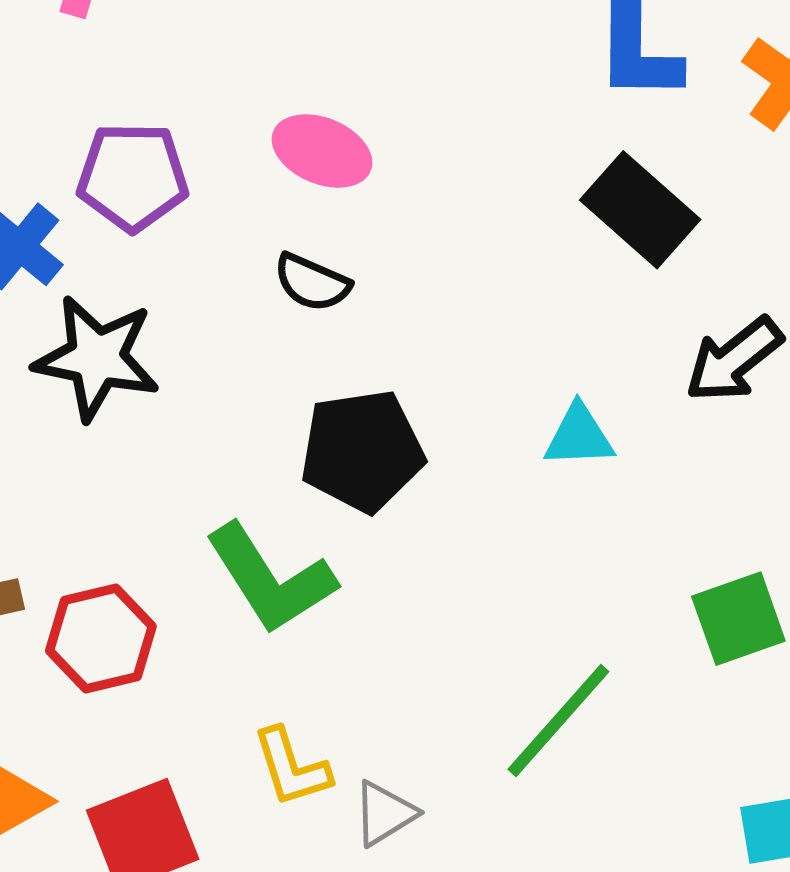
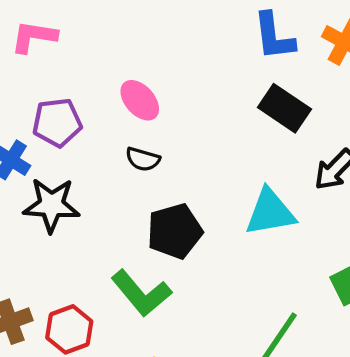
pink ellipse: (322, 151) -> (140, 100), turned 33
cyan triangle: (579, 436) -> (270, 212), size x1.6

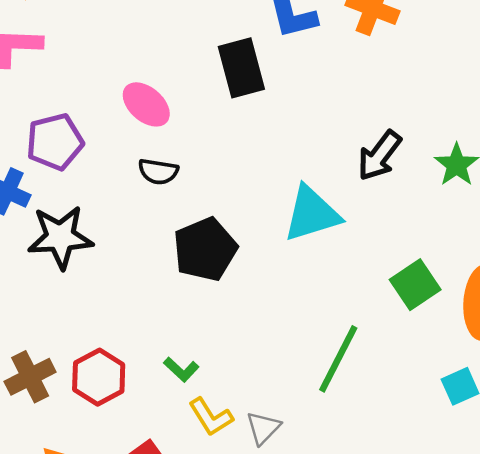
black rectangle: (284, 108) -> (241, 68), moved, turned 48
green L-shape: (141, 293) -> (181, 369), moved, size x0.5

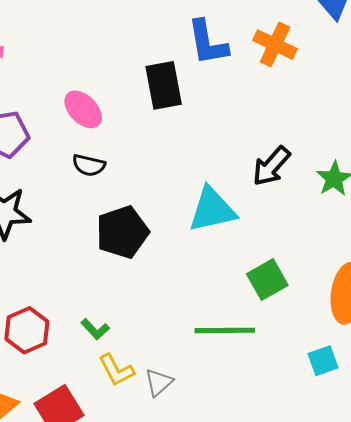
green square: (415, 285) -> (267, 280), moved
green line: (338, 359) -> (225, 330), turned 58

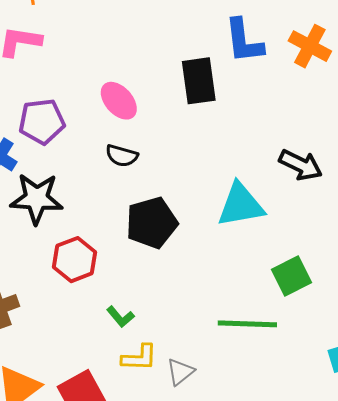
black arrow: (271, 166) -> (301, 165), turned -108
red hexagon: (27, 330) -> (74, 260), moved
yellow L-shape: (116, 370) -> (139, 358), turned -63

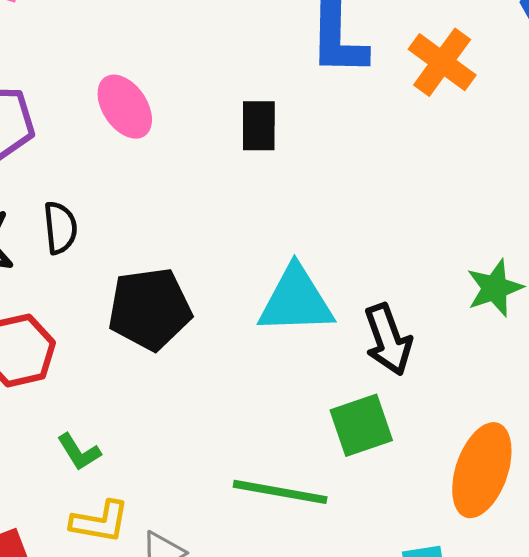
black rectangle: (199, 81) -> (259, 126), moved, size x0.7
black semicircle: (122, 156) -> (60, 228), moved, turned -120
black arrow: (301, 165) -> (388, 340), moved, turned 36

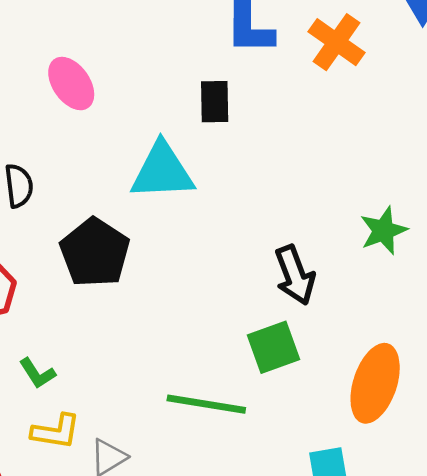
black rectangle: (259, 126) -> (215, 102), moved
cyan triangle: (296, 300) -> (162, 171), moved
black pentagon: (150, 309) -> (95, 253), turned -30

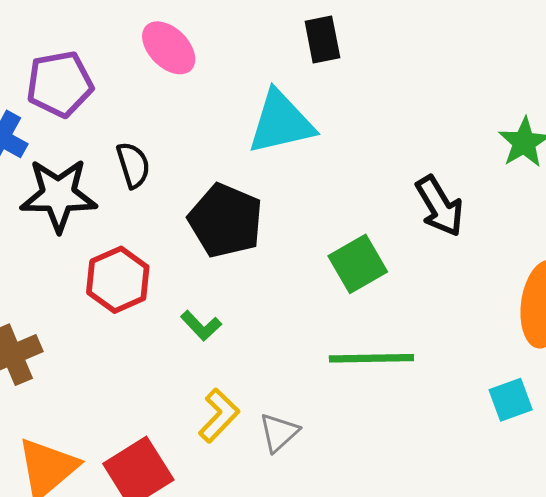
green square: (273, 347) -> (358, 264), moved
green L-shape: (37, 373) -> (201, 326), moved
yellow L-shape: (56, 431) -> (219, 416), turned -45

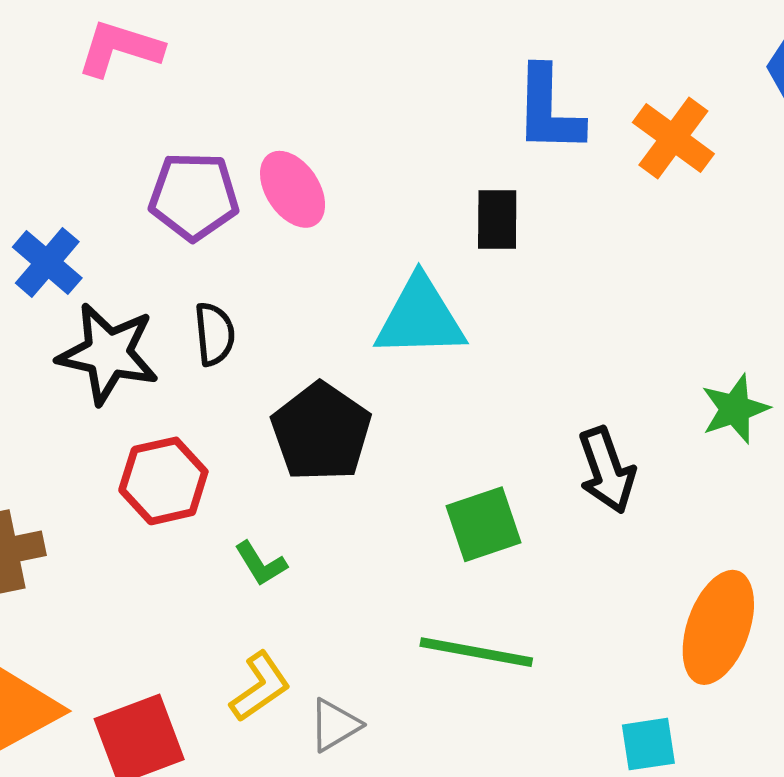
purple pentagon: (60, 84) -> (194, 196), moved

